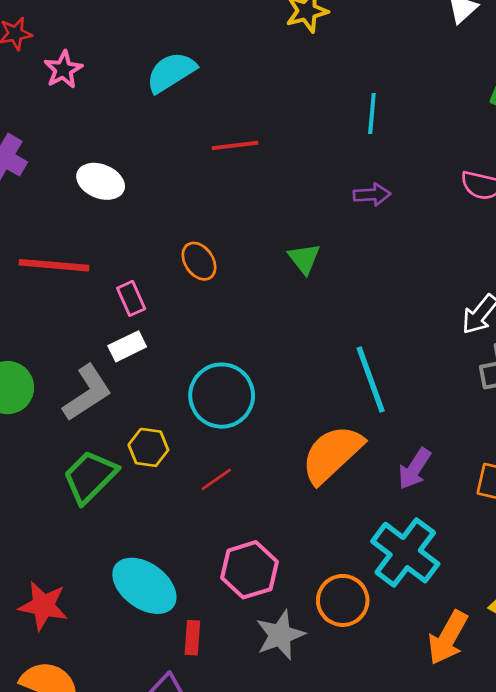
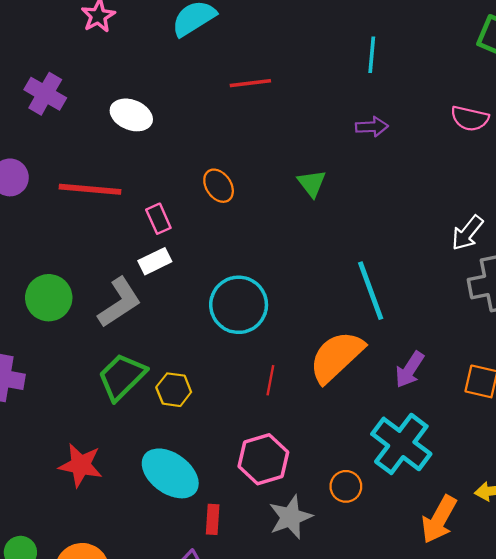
yellow hexagon: (148, 447) -> (174, 390), moved
red line: (216, 479) -> (270, 380), moved, turned -44
orange circle: (343, 600) -> (346, 486), size x0.7
red star: (43, 606) -> (81, 465), moved

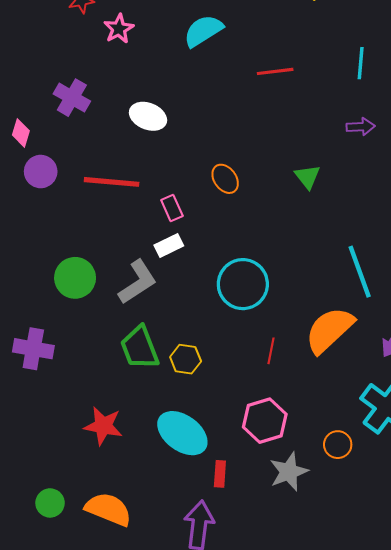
red line: (250, 83) -> (275, 71), moved
green trapezoid: (122, 377) -> (140, 348), turned -66

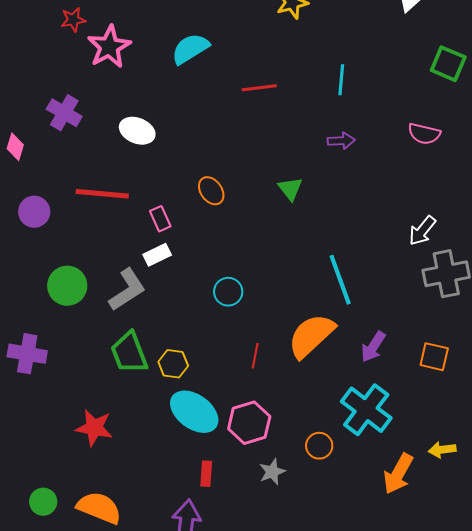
pink star: (119, 29) -> (109, 47), size x1.5
purple circle: (41, 172) -> (34, 212), moved
cyan circle: (243, 284) -> (228, 292), size x0.6
cyan ellipse: (182, 433) -> (194, 412), moved
gray star: (289, 472) -> (272, 472), size x0.7

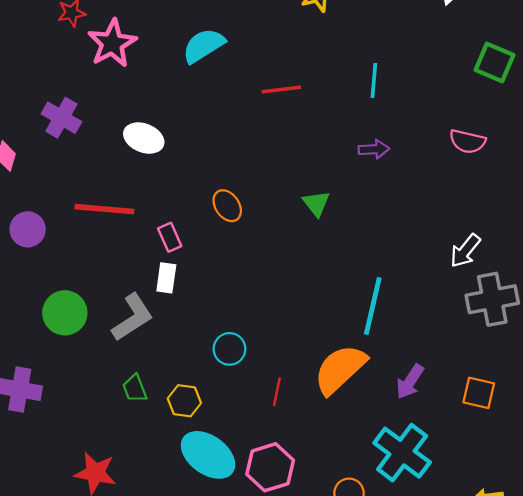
white rectangle: (157, 255) -> (166, 278), turned -56
cyan line: (340, 280) -> (373, 306), turned 33
cyan circle: (228, 292) -> (229, 349), moved
green trapezoid: (129, 353) -> (135, 388), size x0.6

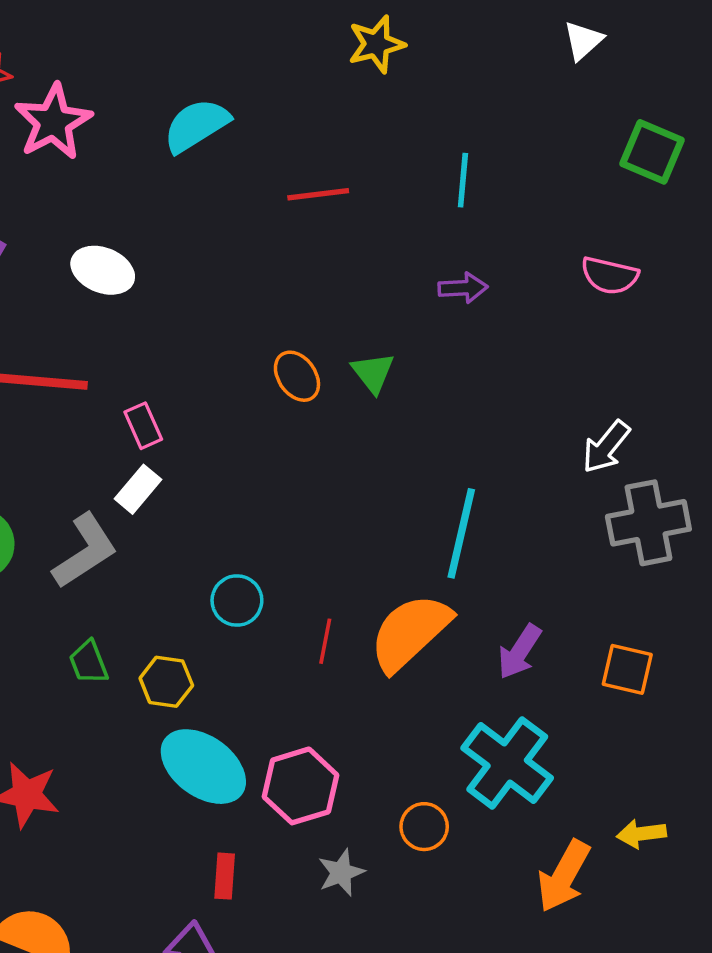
orange ellipse: (227, 206) -> (297, 376), moved
white rectangle: (166, 278) -> (138, 489), turned 32
red line: (277, 392) -> (325, 641), moved

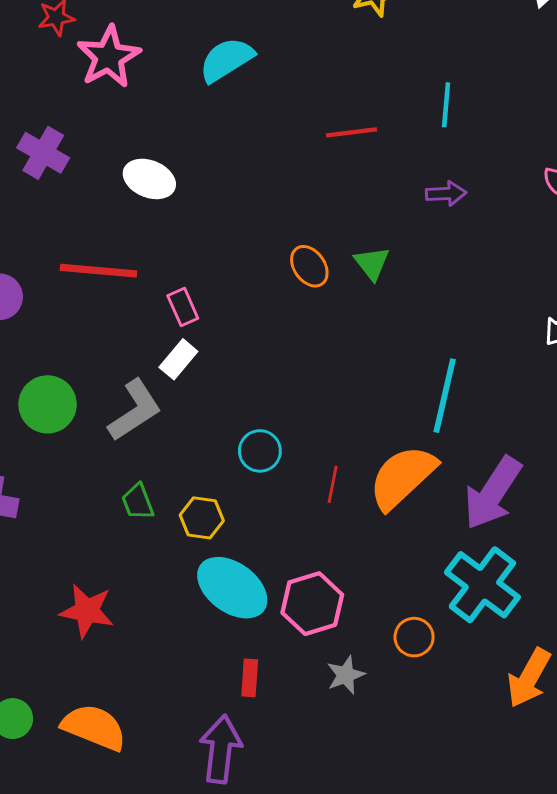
red line: (318, 194) -> (352, 132), moved
purple arrow: (520, 652) -> (493, 493), size x1.6

